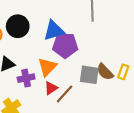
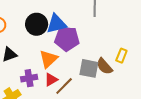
black circle: (18, 26) -> (37, 24), moved
yellow rectangle: (123, 72) -> (121, 56), moved
purple cross: (26, 78) -> (29, 78), moved

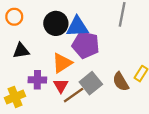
gray square: (89, 68) -> (91, 83), moved, turned 30
red triangle: (51, 80) -> (61, 86), turned -40

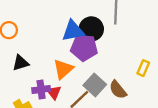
black circle: (56, 23) -> (91, 29), moved
brown semicircle: (121, 82) -> (118, 90), moved
red triangle: (61, 86) -> (54, 92), moved

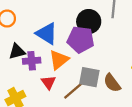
blue triangle: (73, 31) -> (47, 34), moved, turned 40
gray square: (95, 85) -> (89, 77), turned -35
purple cross: (41, 90) -> (32, 61), moved

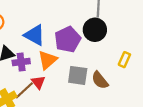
black circle: (89, 21) -> (95, 30), moved
purple pentagon: (81, 40) -> (68, 39), turned -30
brown line: (73, 91) -> (24, 90), moved

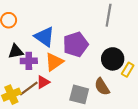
black circle: (95, 30) -> (113, 59), moved
gray square: (78, 75) -> (79, 94), moved
red triangle: (38, 82) -> (43, 82), turned 32

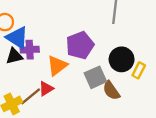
blue triangle: (44, 37) -> (17, 38), moved
purple cross: (29, 61) -> (30, 50), moved
gray square: (79, 94) -> (95, 77), moved, turned -36

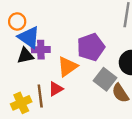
gray square: (95, 77) -> (105, 79), turned -30
brown line: (31, 96) -> (40, 96), turned -60

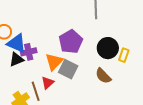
gray square: (105, 79) -> (68, 69), moved

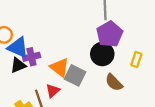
purple pentagon: (71, 42) -> (110, 34), moved
black circle: (108, 48) -> (102, 54), moved
orange triangle: (54, 62) -> (60, 67), turned -36

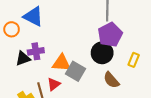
blue triangle: (18, 47) -> (33, 16), moved
orange triangle: (60, 67) -> (61, 63), turned -36

